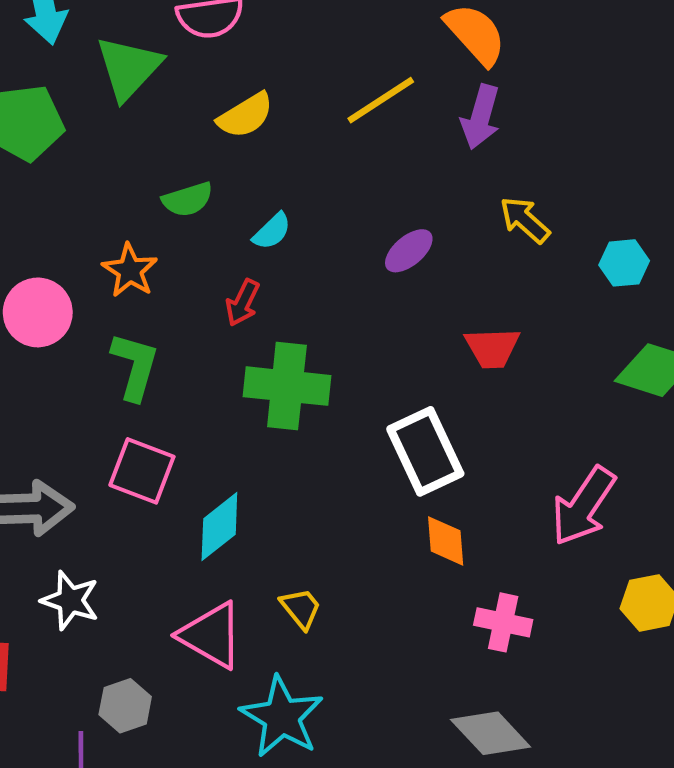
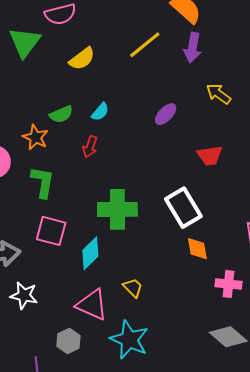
green semicircle: (188, 199) -> (61, 114), moved
green cross: (287, 386) -> (117, 209), moved
gray hexagon: (125, 706) -> (68, 341), moved

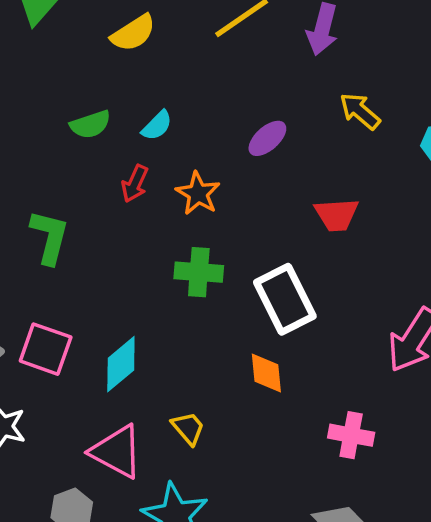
orange star: (35, 137) -> (198, 193), moved
green cross: (117, 209) -> (199, 272), moved, size x0.7
pink square: (51, 231) -> (46, 349), moved
orange diamond: (197, 249) -> (266, 373), moved

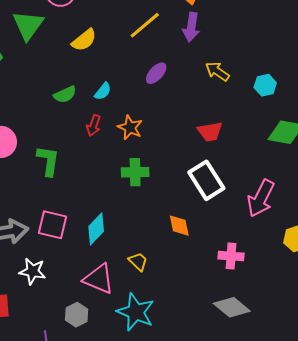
purple ellipse: (267, 138) -> (156, 73), moved
white rectangle: (285, 299) -> (206, 180), moved

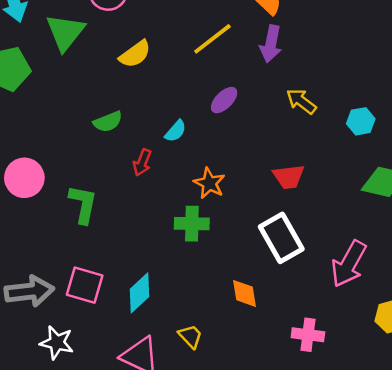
cyan semicircle: (103, 91) -> (176, 131), moved
orange star: (130, 127) -> (209, 183), moved

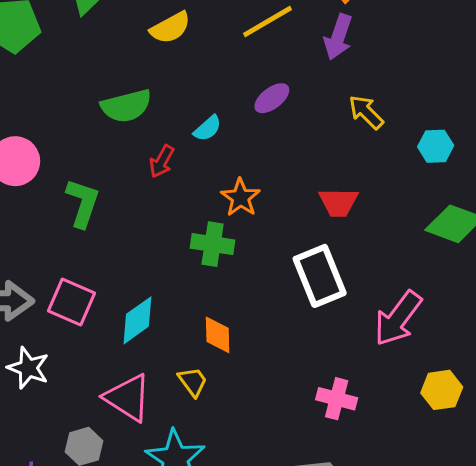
green semicircle: (108, 122) -> (126, 106), size x1.4
orange diamond: (244, 293) -> (218, 335), moved

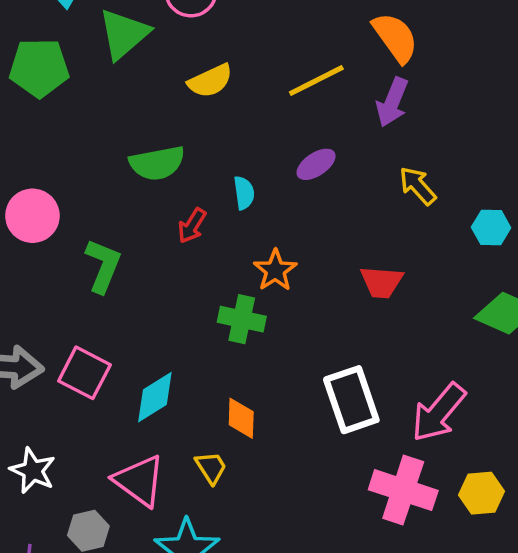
cyan semicircle: (208, 128) -> (244, 193), turned -60
white rectangle: (320, 276) -> (351, 400), moved
white star: (28, 368) -> (33, 471), moved
pink cross: (337, 399) -> (403, 490), moved, size x1.5

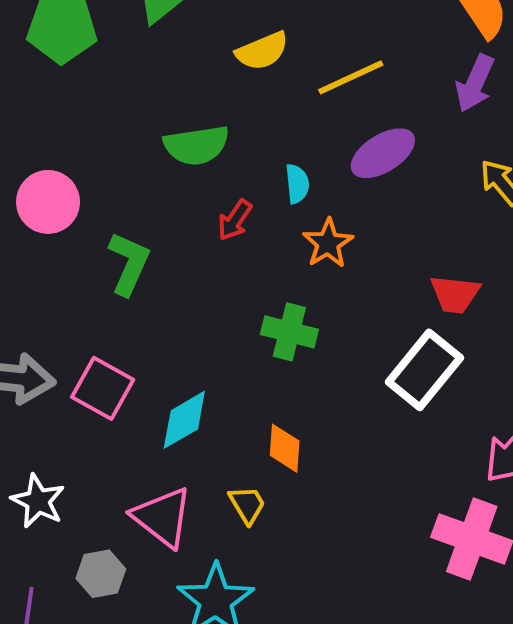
yellow line: (316, 81) -> (351, 77), moved
purple ellipse: (316, 164) -> (383, 153), size x1.4
orange star: (275, 270) -> (328, 243), moved
white rectangle: (351, 400) -> (424, 370), moved, turned 56

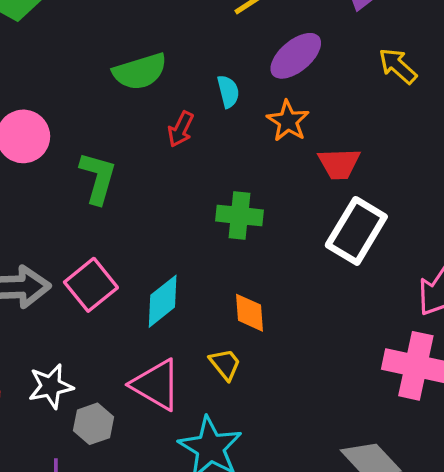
orange star: (328, 243) -> (288, 121), moved
red trapezoid: (455, 294) -> (339, 164), moved
pink square: (103, 388) -> (91, 285), turned 30
white star: (38, 501) -> (51, 386), turned -30
gray hexagon: (101, 574) -> (94, 424), moved

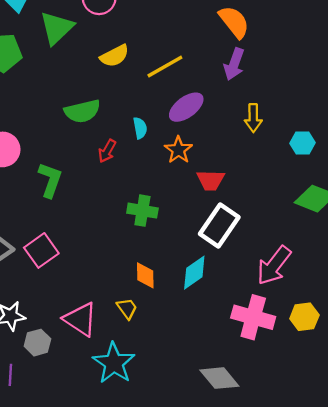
yellow arrow: (398, 66) -> (253, 118), turned -136
cyan diamond: (163, 301) -> (194, 273), moved

